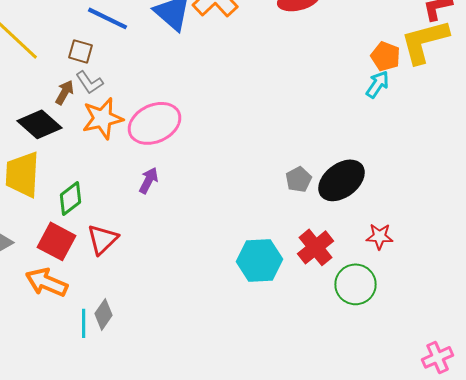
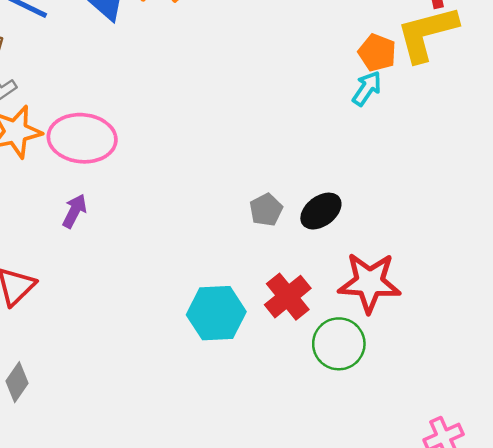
pink ellipse: (154, 123) -> (82, 138), turned 30
black ellipse: (342, 180) -> (321, 211), size x0.7
red star: (380, 236) -> (369, 283), size x1.8

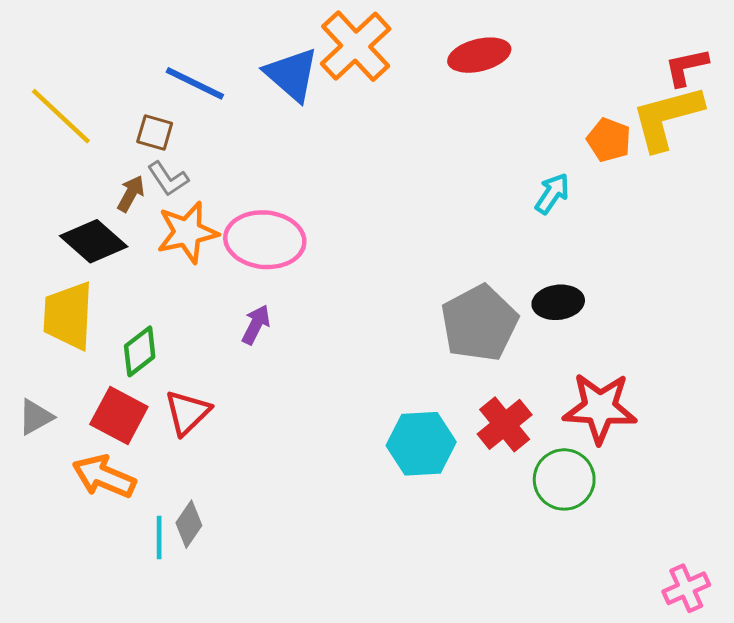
cyan arrow: (367, 88) -> (552, 194), moved
gray pentagon: (266, 210) -> (479, 323), size x2.0
black ellipse: (321, 211) -> (558, 302), moved, turned 30

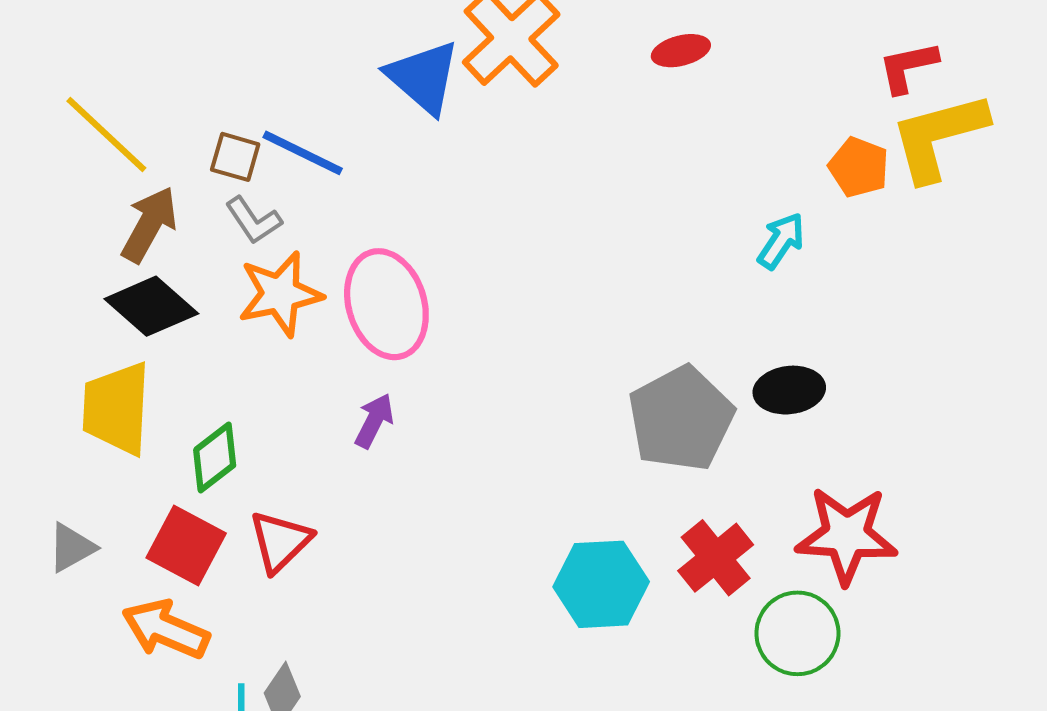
red ellipse: (479, 55) -> (681, 51), size x0.7
red L-shape: (686, 67) -> (908, 67), moved
blue line: (195, 83) -> (303, 153), moved
brown arrow: (131, 194) -> (149, 224), moved, size x1.5
pink ellipse: (265, 240) -> (386, 304), turned 68

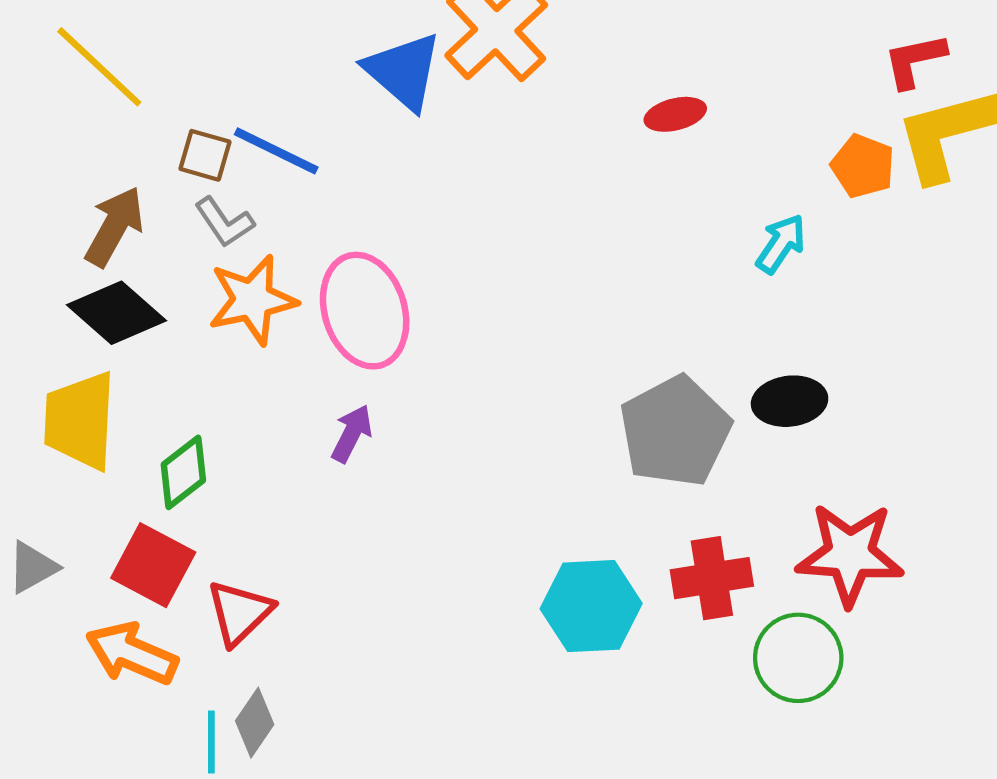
red ellipse: (681, 51) -> (675, 114), moved
yellow line: (106, 134) -> (99, 67), moved
red triangle: (280, 541) -> (240, 613), moved
red cross: (716, 558) -> (712, 578), turned 30

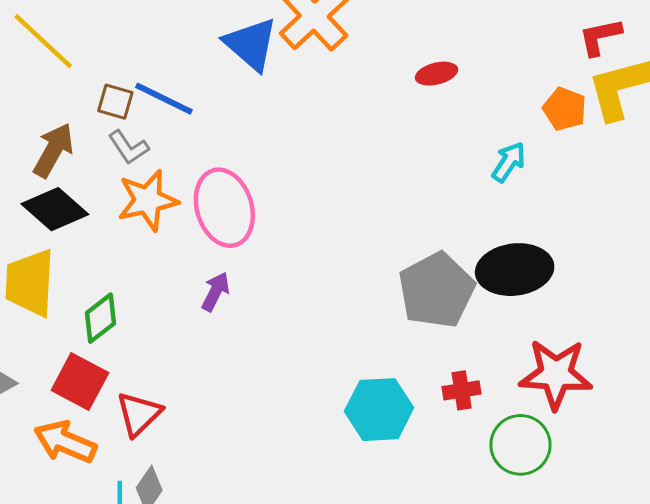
black ellipse: (790, 401) -> (515, 270), size x1.5
red cross: (712, 578) -> (462, 390), size x0.7

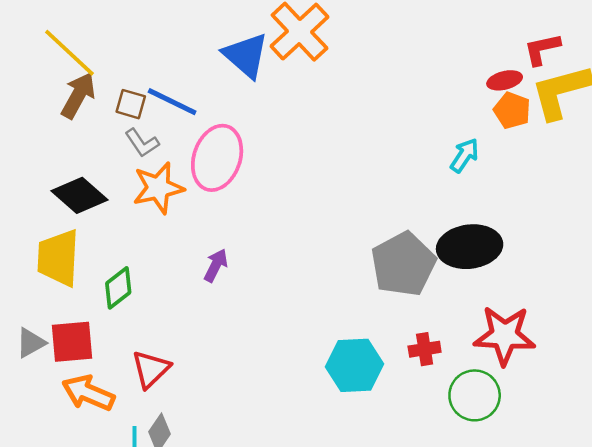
red ellipse: (436, 74) -> (505, 80), moved
brown arrow: (53, 150) -> (78, 95), moved
pink ellipse: (224, 208) -> (217, 158), moved, turned 36
red square: (80, 382) -> (72, 342), moved, turned -33

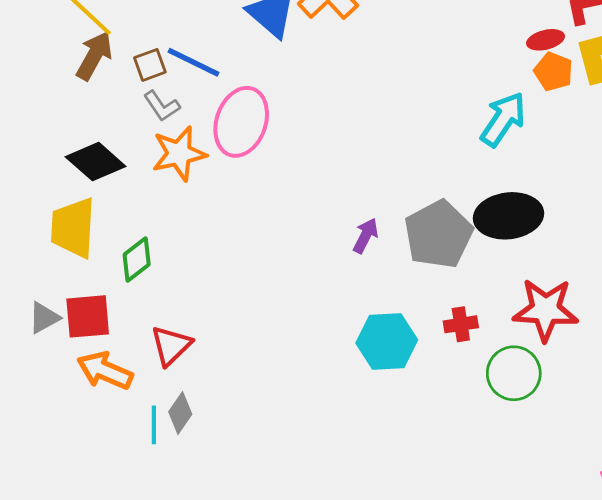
brown square: (131, 104) -> (150, 65), turned -36
cyan arrow: (465, 155) -> (503, 119), size x1.5
purple arrow: (216, 265) -> (366, 236), moved

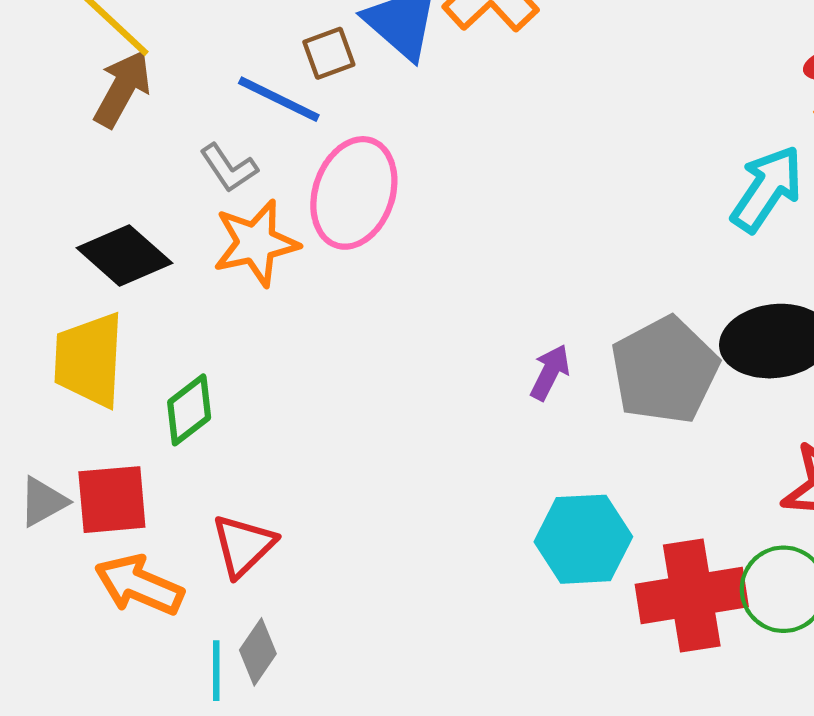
brown square: (150, 65) -> (329, 53), moved
red cross: (461, 324) -> (692, 595), moved, size x2.0

